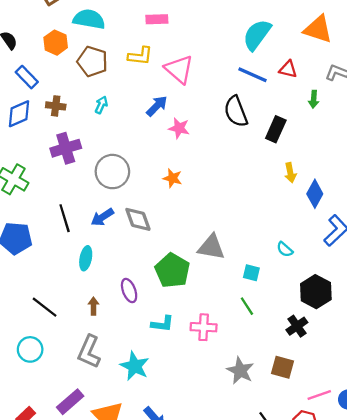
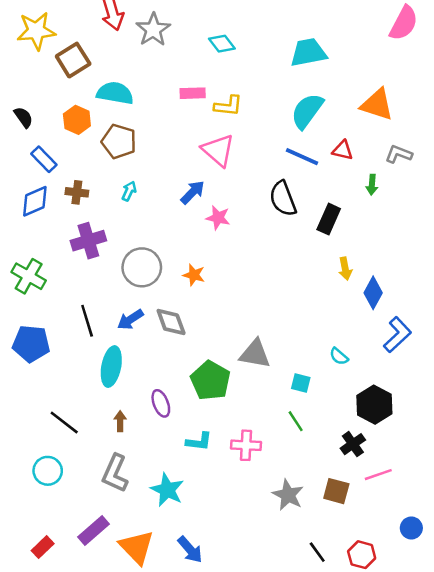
yellow L-shape: (140, 56) -> (228, 106), moved
orange star: (172, 178) -> (194, 275), moved
cyan ellipse: (86, 258) -> (111, 367), size x1.4
pink line: (319, 395) -> (378, 475), moved

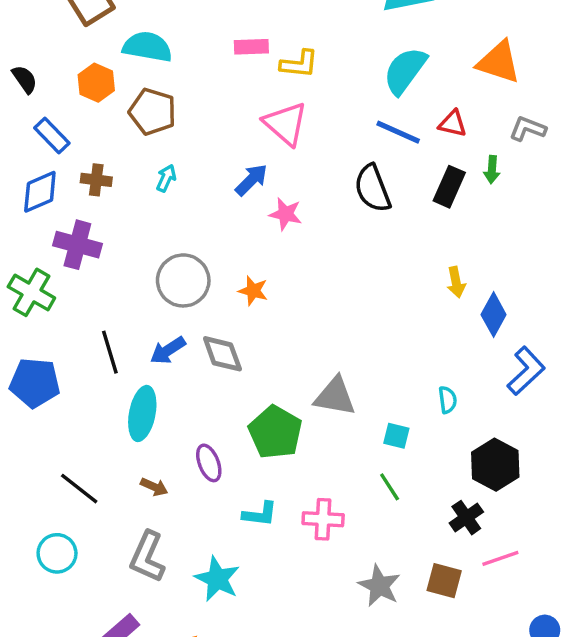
black rectangle: (329, 219) -> (449, 187), moved
purple cross: (88, 241) -> (77, 245), moved, turned 32
cyan semicircle: (339, 356) -> (448, 400), turned -138
brown arrow: (120, 421) -> (154, 487), turned 114

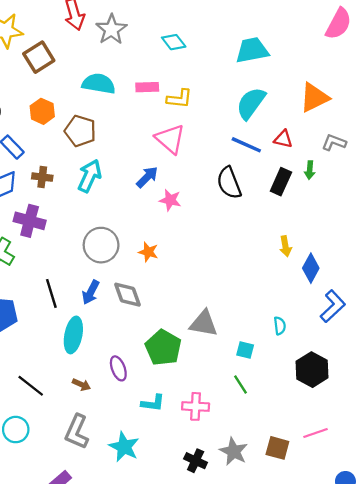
cyan semicircle: (147, 47) -> (99, 84), moved
orange triangle: (499, 62) -> (314, 97), turned -44
cyan arrow: (166, 178) -> (90, 176), size x1.8
blue arrow: (168, 350) -> (91, 292), turned -30
black cross: (466, 518) -> (196, 461), moved, turned -30

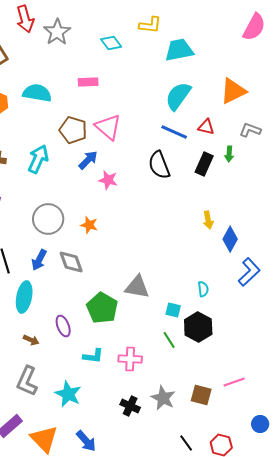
cyan semicircle: (99, 84) -> (37, 93), moved
yellow L-shape: (179, 99) -> (150, 25), moved
brown pentagon: (80, 131) -> (73, 130), moved
black hexagon: (312, 370) -> (198, 327), moved

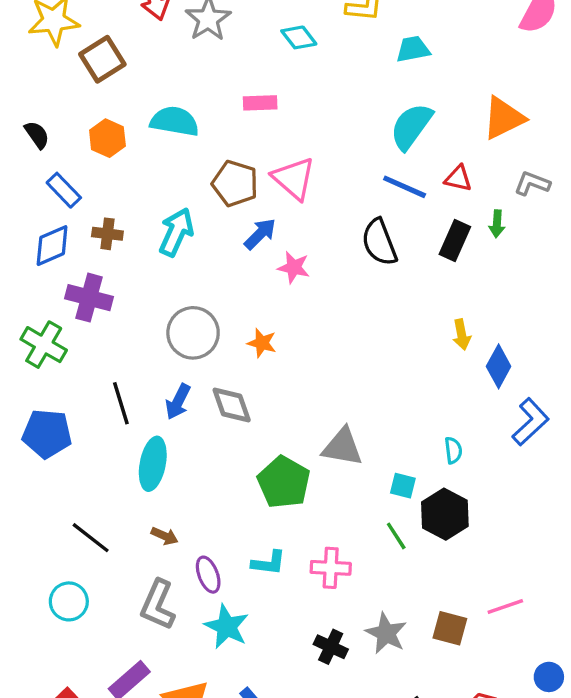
cyan trapezoid: (179, 50) -> (413, 49), size x0.7
purple ellipse: (63, 326) -> (208, 575), moved

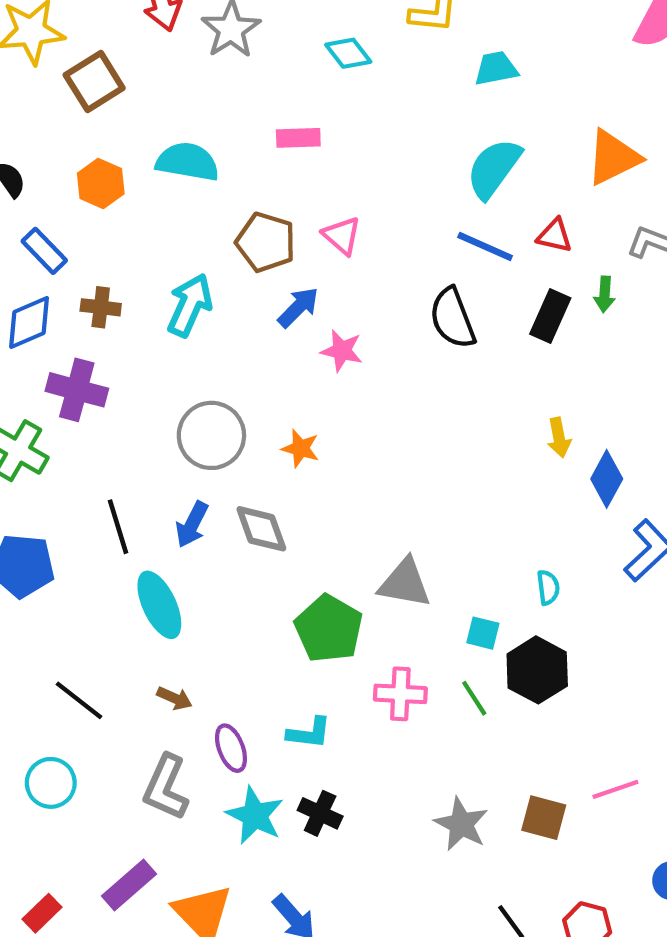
pink triangle: (294, 178) -> (342, 236), size x0.7
cyan ellipse: (153, 464) -> (159, 605), turned -36
pink cross: (331, 568) -> (400, 694), moved
black cross: (331, 647) -> (320, 813), moved

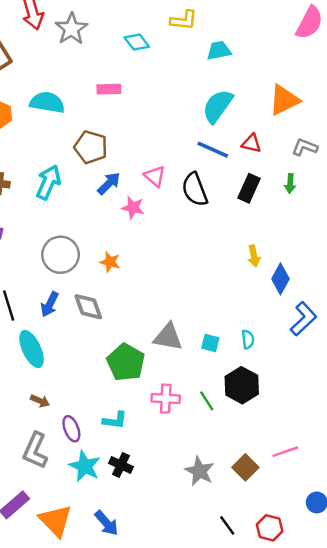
pink triangle: (342, 236) -> (155, 176), moved
green arrow: (605, 294) -> (290, 183), moved
cyan square: (483, 633) -> (210, 343), moved
brown square: (544, 818) -> (245, 467), turned 30

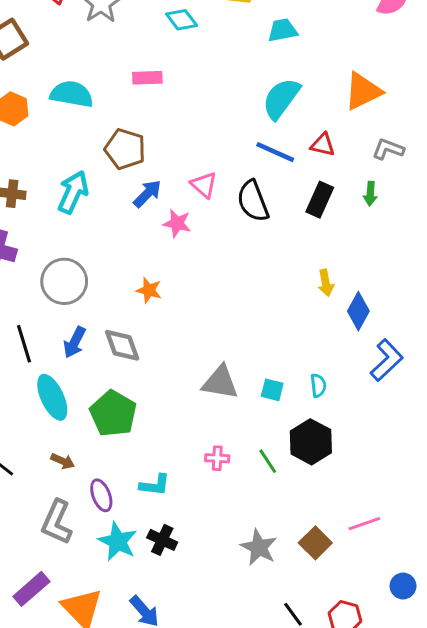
gray circle: (61, 255) -> (64, 281), moved
green pentagon: (126, 362) -> (113, 414), moved
pink cross: (166, 399) -> (217, 458), size x0.7

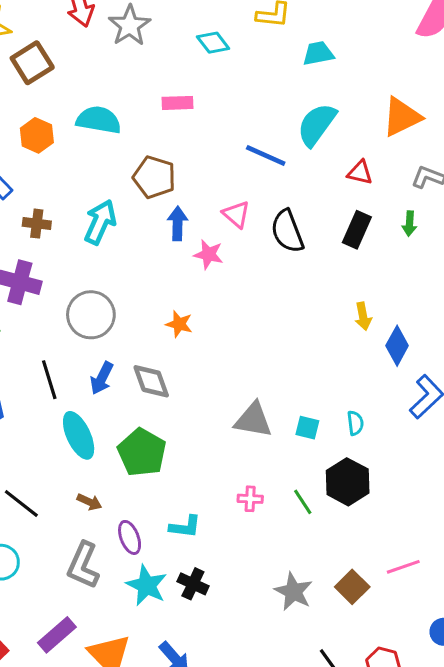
blue line: (275, 152) -> (266, 156), moved
blue arrow: (147, 194) -> (178, 224), turned -44

